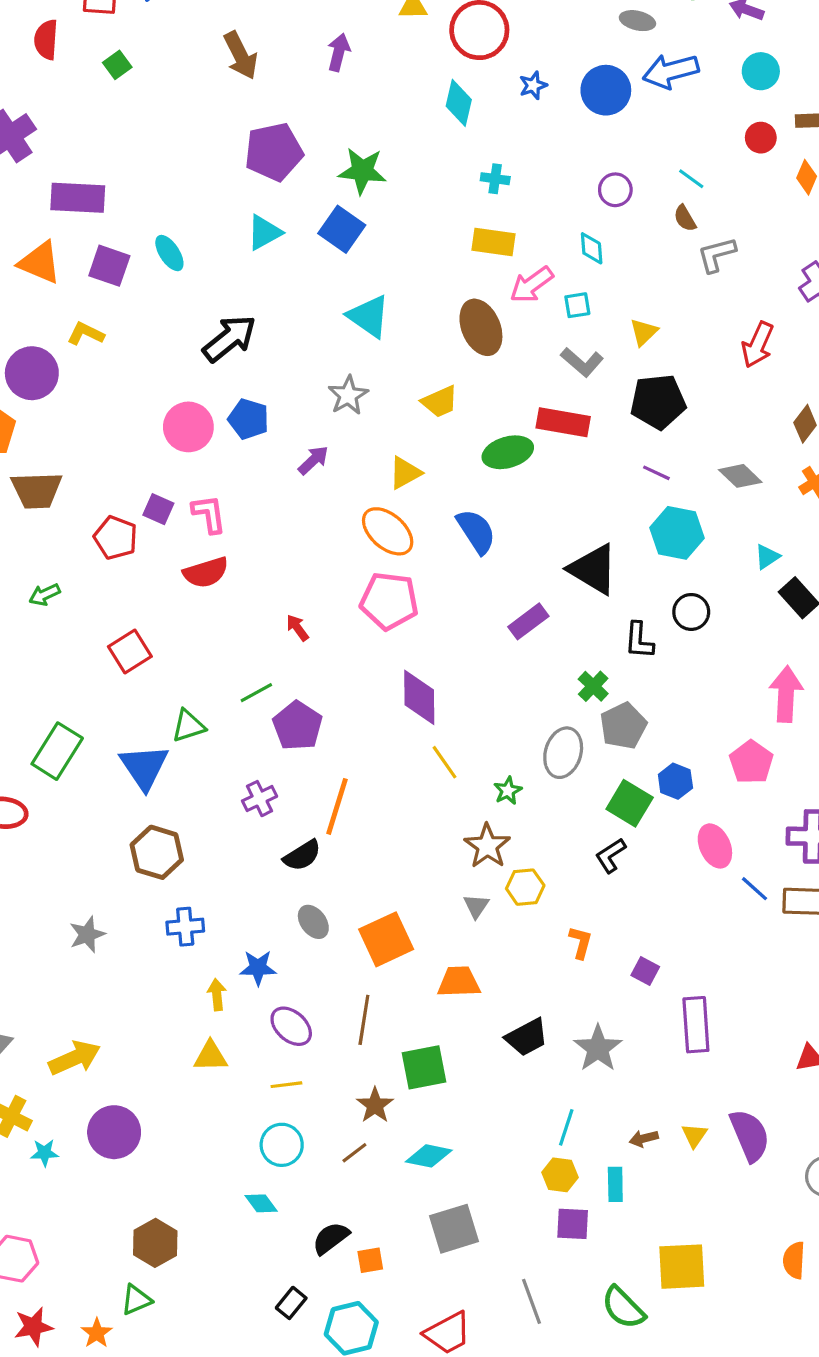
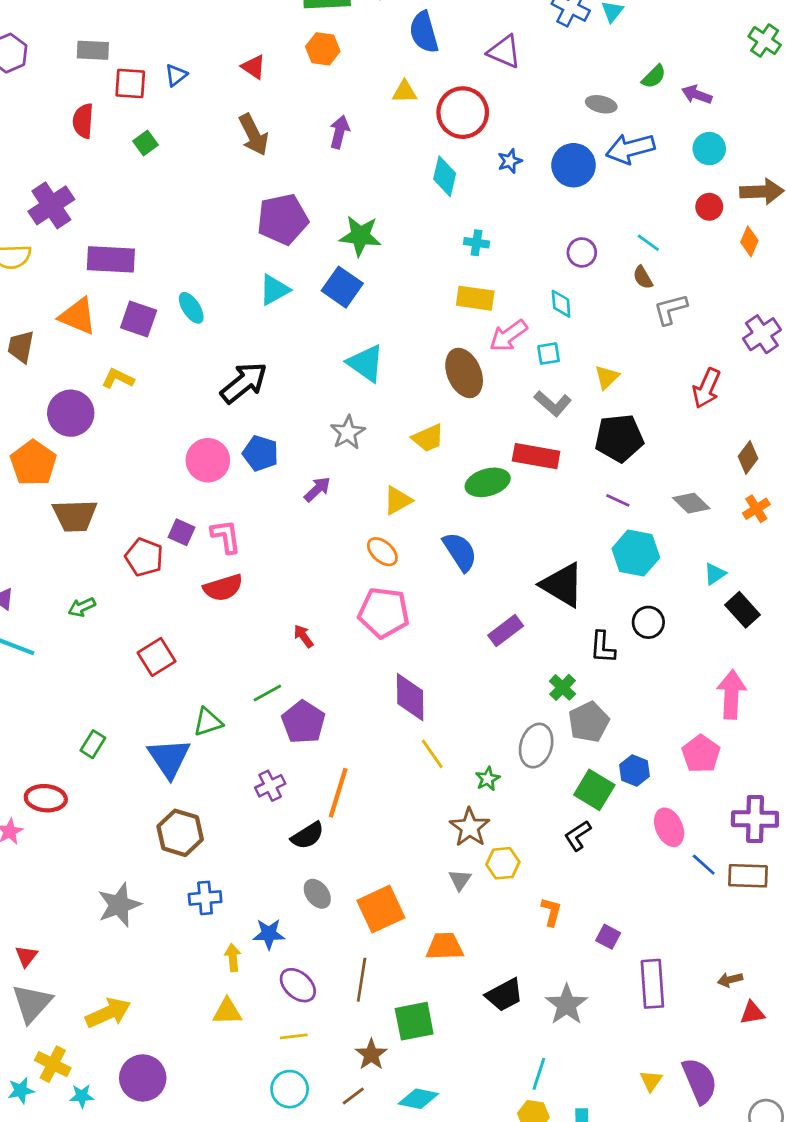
orange ellipse: (388, 531) -> (382, 552), size x0.7
green rectangle: (57, 751) -> (93, 744), size x0.6
gray star: (87, 935) -> (119, 905), size x1.4
brown arrow: (644, 1139) -> (730, 980), moved

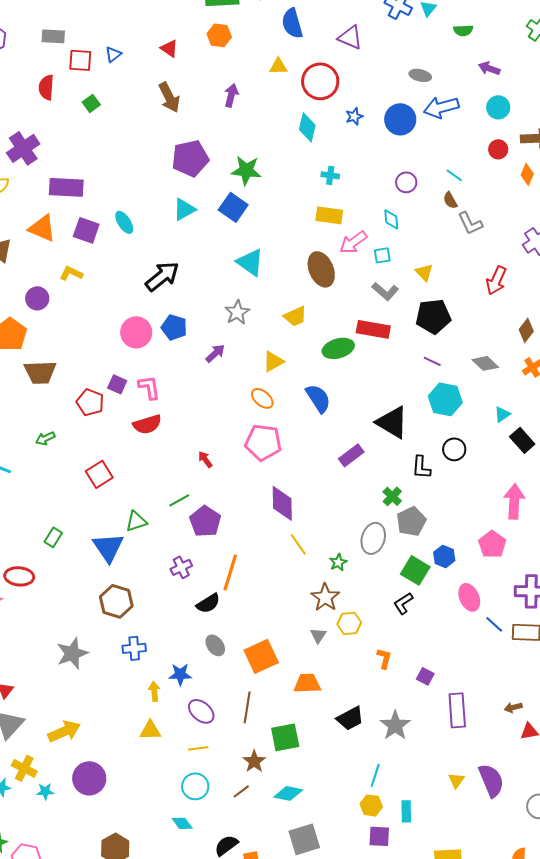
green semicircle: (654, 77) -> (463, 30), moved, turned 42
gray L-shape: (670, 309) -> (470, 223), turned -100
yellow triangle: (607, 377) -> (424, 272), turned -30
purple circle: (71, 413) -> (37, 298), size x0.7

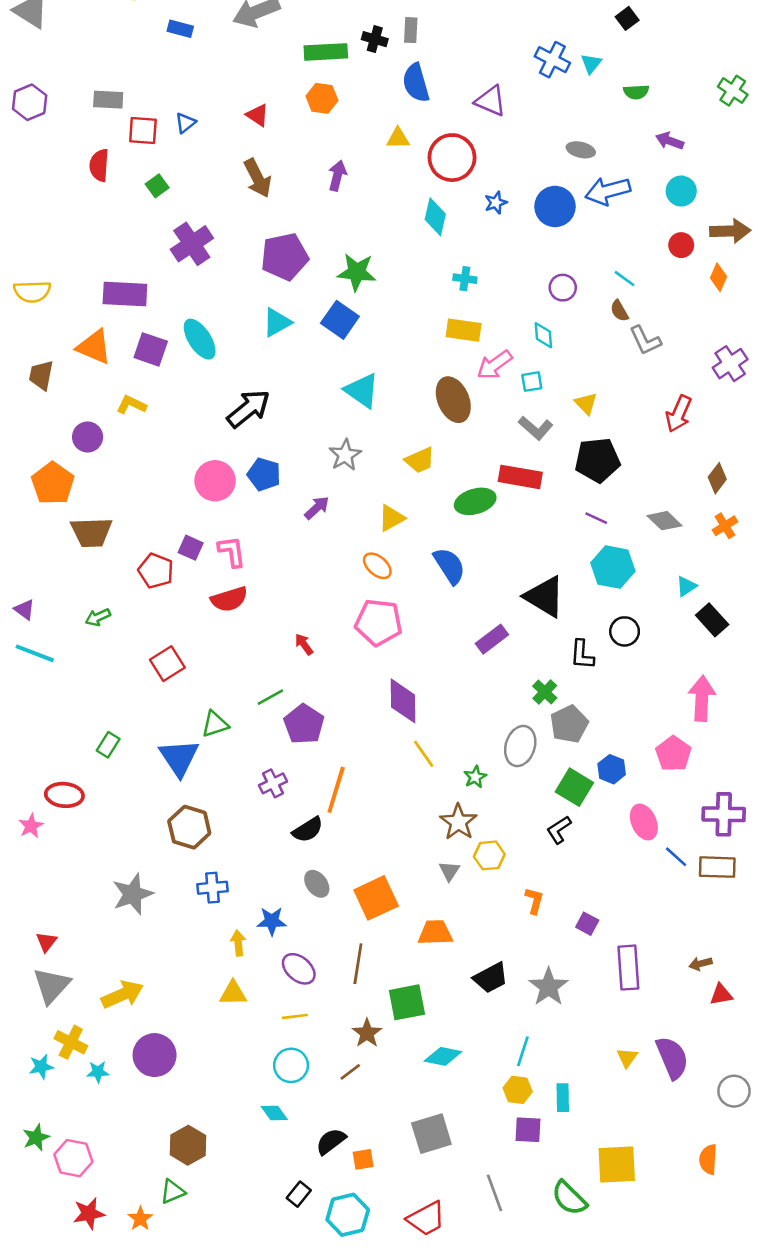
purple cross: (23, 148) -> (192, 244), moved
cyan ellipse: (124, 222) -> (200, 339), size x1.4
cyan diamond: (288, 793) -> (443, 1056), moved

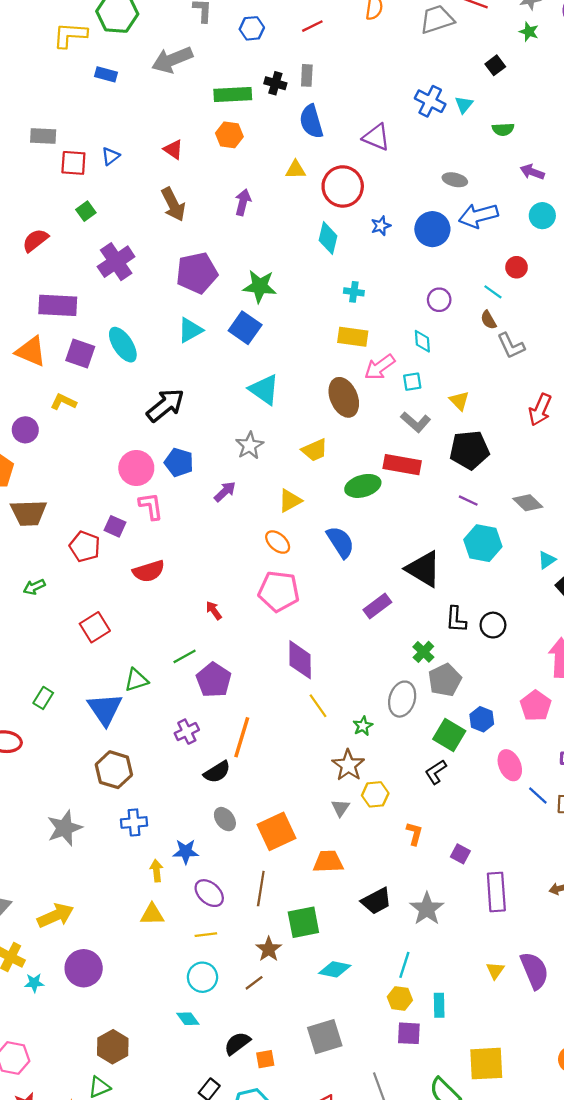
red semicircle: (99, 165) -> (35, 240), moved, turned 48
red circle: (681, 245) -> (517, 267), moved
pink L-shape: (232, 552) -> (151, 506), moved
black circle: (625, 631) -> (493, 625), moved

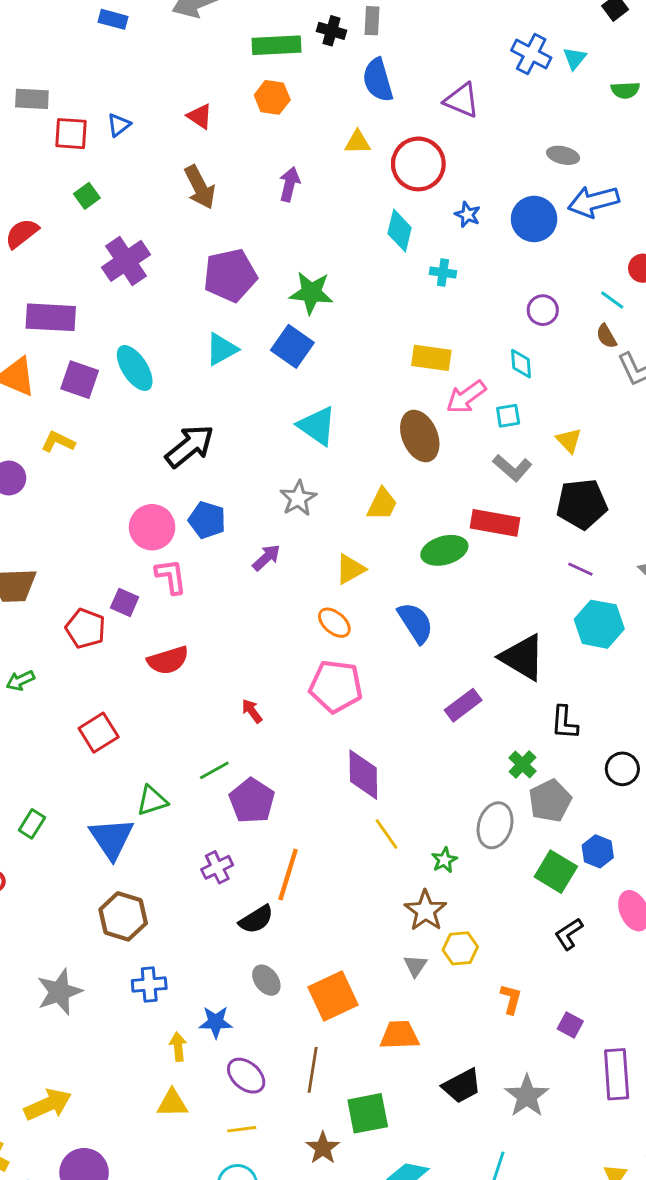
blue star: (381, 226) -> (468, 215), turned -30
cyan cross: (354, 292) -> (443, 273), moved
yellow trapezoid: (315, 450) -> (382, 504), turned -40
black circle: (493, 625) -> (622, 769), moved
black L-shape: (436, 772) -> (569, 934), moved

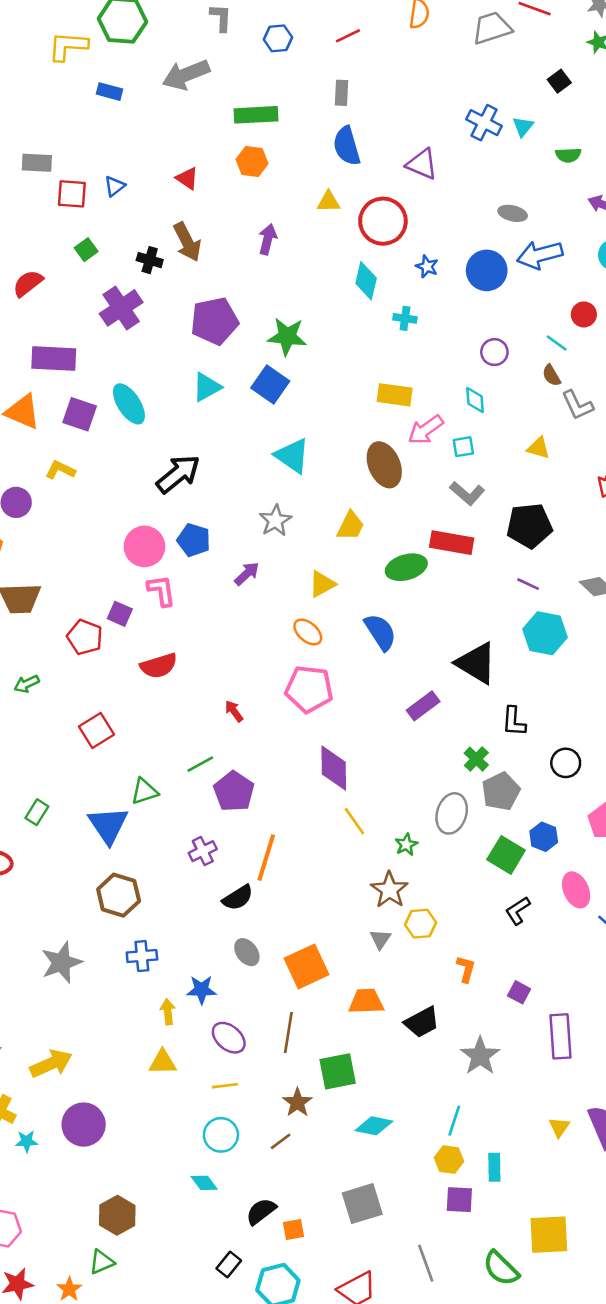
black cross: (331, 31) -> (150, 260), moved
yellow triangle: (569, 440) -> (538, 448), moved, turned -30
black trapezoid: (462, 1086) -> (422, 1022), moved

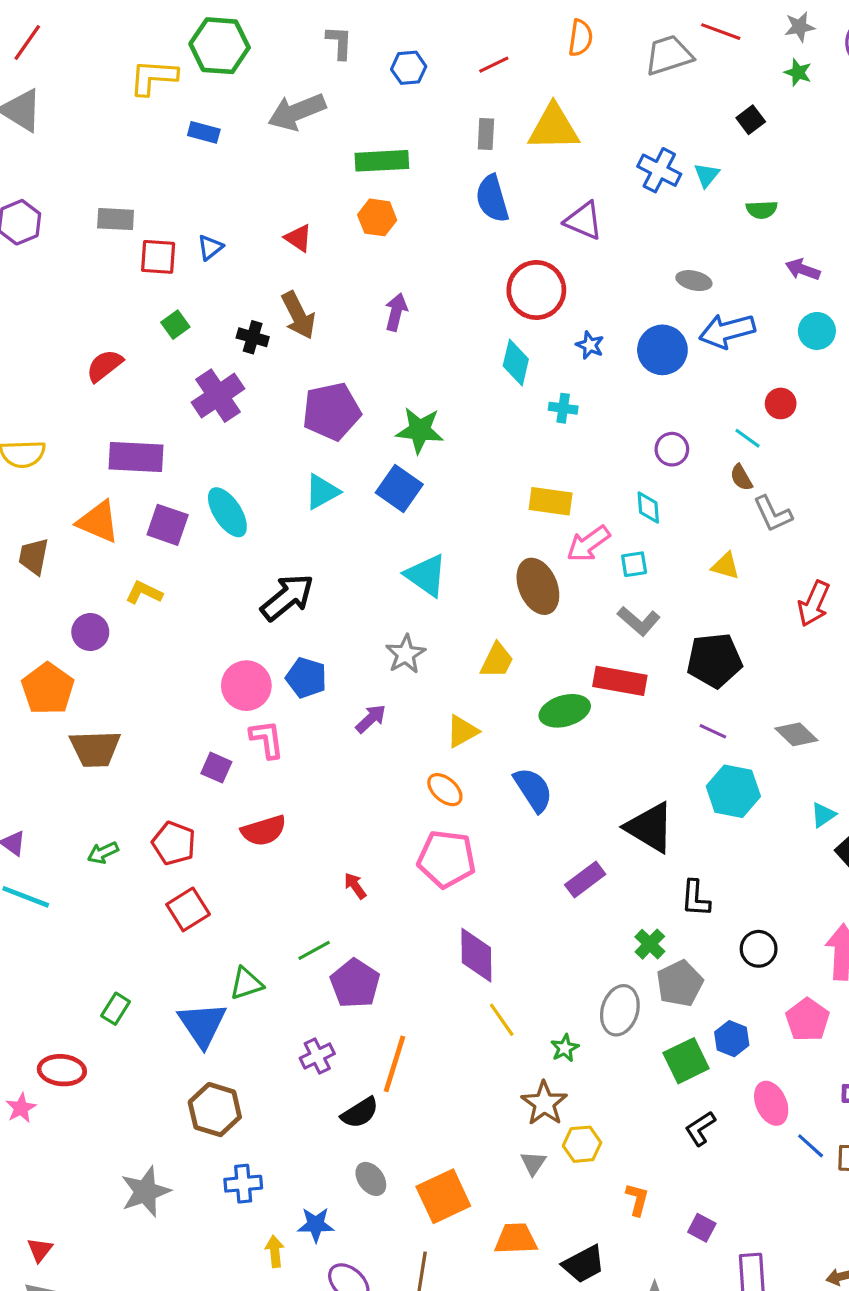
yellow triangle: (329, 202) -> (554, 128), moved, size x1.8
red pentagon: (85, 637) -> (174, 843), moved
green square: (506, 855) -> (686, 1061), turned 33

